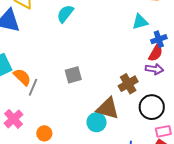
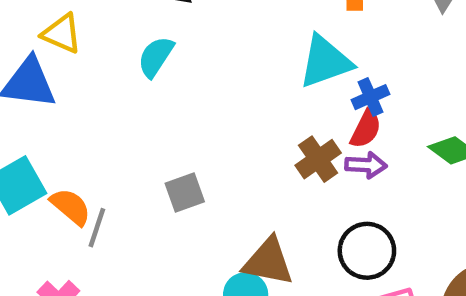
cyan triangle: (140, 22) -> (325, 62), size x1.5
brown cross: (128, 84) -> (318, 159), moved

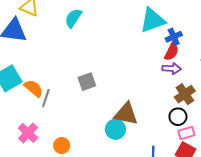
brown cross: (318, 159) -> (185, 94), moved
black circle: (367, 251) -> (178, 117), moved, size x0.7

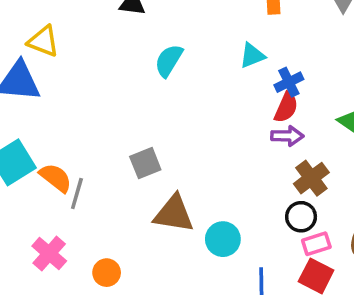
cyan semicircle: (73, 18) -> (169, 61), moved
cyan triangle: (153, 20) -> (252, 56), size x0.6
brown triangle: (126, 114) -> (174, 214), moved
cyan circle: (115, 129) -> (223, 239), moved

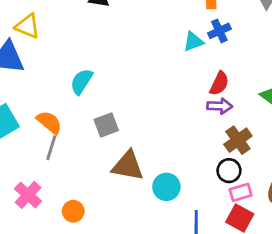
cyan semicircle: (169, 61) -> (82, 81), moved
blue cross: (289, 82) -> (219, 31), moved
orange semicircle: (56, 178) -> (49, 122), moved

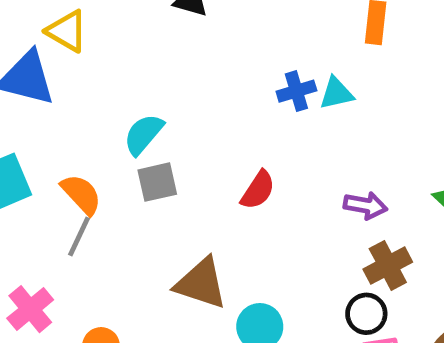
blue cross: (219, 31) -> (296, 91), moved
red semicircle: (219, 83) -> (258, 190), moved
gray square: (106, 125) -> (157, 182), moved

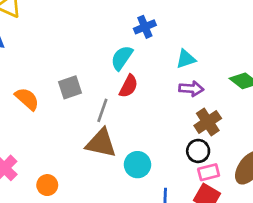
cyan triangle: (336, 93) -> (186, 59), moved
cyan semicircle: (143, 134) -> (122, 58), moved
gray line: (79, 237) -> (102, 110), moved

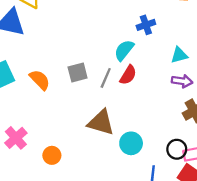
gray line: (102, 110) -> (106, 78), moved
black circle: (198, 151) -> (177, 149), moved

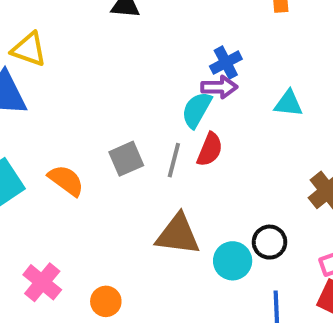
cyan triangle: (179, 55) -> (288, 103), turned 30
purple arrow: (182, 81) -> (219, 87), moved
black circle: (177, 149) -> (269, 242), moved

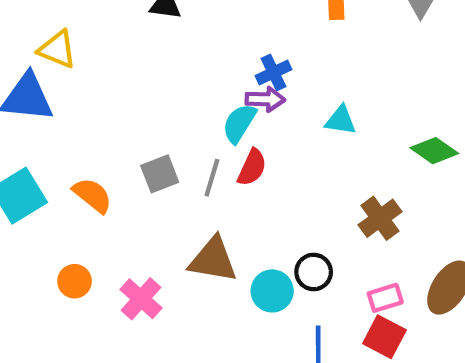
pink cross: (42, 282) -> (141, 299), moved
orange circle: (106, 301) -> (75, 281), moved

